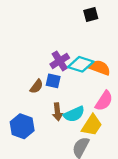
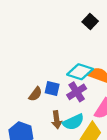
black square: (91, 15) -> (90, 21), turned -32
purple cross: (60, 61) -> (77, 92), moved

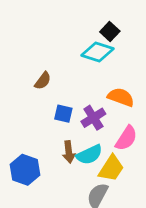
cyan diamond: (80, 72) -> (98, 52), moved
brown semicircle: (35, 94) -> (43, 81), moved

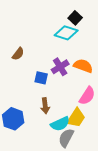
brown semicircle: (43, 81) -> (18, 54), moved
purple cross: (93, 118) -> (60, 67), moved
cyan semicircle: (89, 155) -> (60, 124), moved

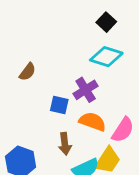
cyan diamond: (66, 33) -> (106, 57), moved
orange semicircle: (83, 66) -> (92, 122), moved

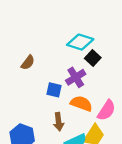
black square: (106, 22) -> (93, 58), moved
cyan diamond: (106, 57) -> (80, 42), moved

